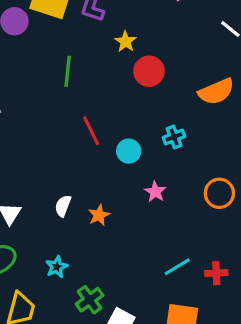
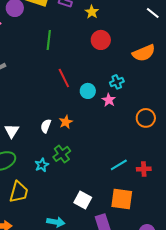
yellow star: (126, 42) -> (92, 12), moved
pink star: (155, 192) -> (109, 100), moved
orange star: (99, 215) -> (66, 122), moved
green cross: (90, 300) -> (62, 154), moved

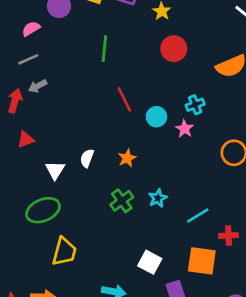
white semicircle: (46, 126) -> (87, 158), moved
cyan star: (42, 165) -> (158, 198), moved
red cross: (144, 169) -> (229, 236), moved

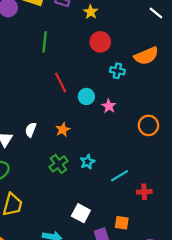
cyan cross: (195, 105) -> (117, 71), moved, turned 32
orange square: (202, 261) -> (122, 223), moved, size x0.6

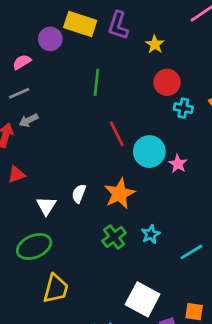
cyan cross: (117, 71) -> (183, 108), moved
cyan circle: (86, 96) -> (149, 152), size x1.5
orange star: (63, 130) -> (120, 194), size x1.6
white square: (81, 213) -> (143, 299), size x1.4

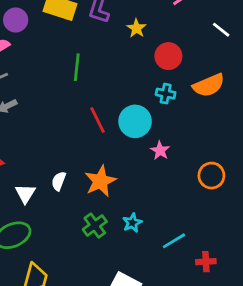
purple circle: (50, 39) -> (16, 20), moved
red circle: (167, 82) -> (168, 56), moved
cyan circle: (149, 152) -> (135, 121), moved

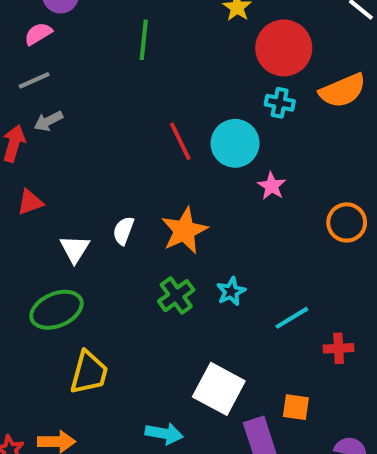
red circle: (168, 56) -> (284, 48), size x1.4
green line: (77, 67) -> (144, 40), moved

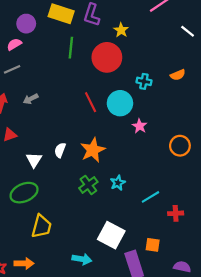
red circle: (284, 48) -> (107, 57), moved
orange semicircle: (343, 91) -> (178, 75), size x0.6
gray arrow: (48, 121) -> (31, 99), moved

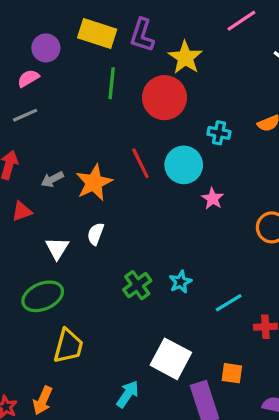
yellow star: (121, 30) -> (185, 58), size x1.5
gray arrow: (31, 99) -> (52, 179), moved
orange star: (93, 150) -> (94, 183), moved
cyan arrow: (82, 259) -> (128, 394), turned -66
orange arrow: (24, 263) -> (43, 400), turned 114

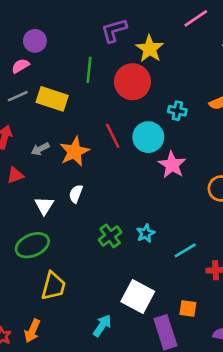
yellow rectangle: (97, 34) -> (52, 99), moved
purple L-shape: (142, 35) -> (114, 30), turned 56
pink star: (213, 199) -> (172, 165), size x1.5

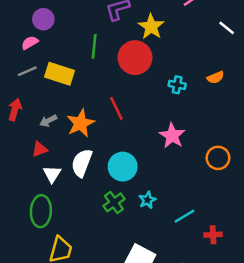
cyan circle: (148, 137) -> (123, 167), moved
red triangle: (15, 175) -> (40, 149), moved
white semicircle: (76, 194) -> (82, 163), size x1.6
green ellipse: (32, 245) -> (41, 211), turned -64

